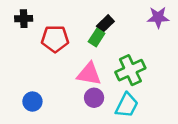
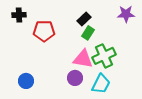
green rectangle: (97, 37) -> (88, 33), moved
pink triangle: (89, 74) -> (83, 59), moved

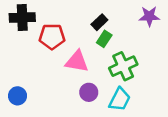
black cross: (19, 15) -> (22, 17), size x1.5
pink triangle: (83, 59) -> (77, 61), moved
blue circle: (26, 81) -> (18, 96), moved

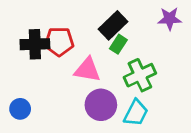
black cross: (22, 17) -> (35, 44), moved
black rectangle: (99, 22) -> (113, 25), size x1.5
purple circle: (89, 92) -> (101, 105), size x1.5

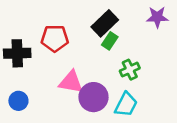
black cross: (35, 44) -> (17, 53), moved
pink triangle: (87, 70) -> (71, 82), moved
green cross: (140, 75) -> (130, 70), size x0.7

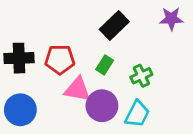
red pentagon: (55, 38) -> (60, 59), moved
green rectangle: (110, 41) -> (105, 65), moved
blue circle: (18, 101) -> (20, 110), size x1.5

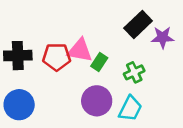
purple star: (171, 19) -> (163, 37), moved
black rectangle: (114, 25) -> (138, 24), moved
pink triangle: (77, 89) -> (80, 50), moved

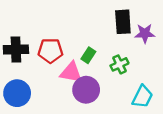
black rectangle: (138, 24) -> (123, 22), turned -50
pink triangle: (80, 50) -> (71, 72), moved
cyan trapezoid: (130, 109) -> (142, 97), moved

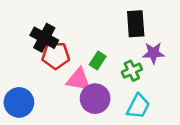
purple star: (145, 33) -> (153, 53), moved
black cross: (16, 49) -> (44, 38), moved, turned 30
cyan trapezoid: (142, 97) -> (138, 106), moved

